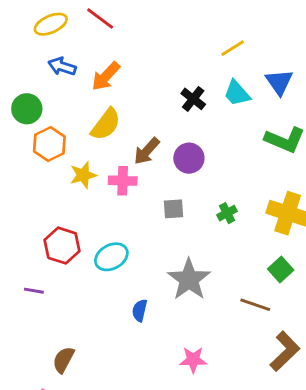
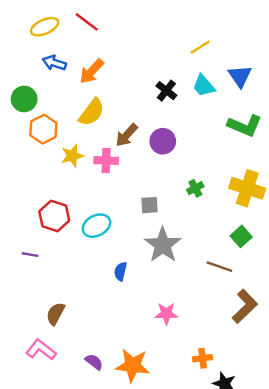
gray square: (173, 209) -> (149, 205), moved

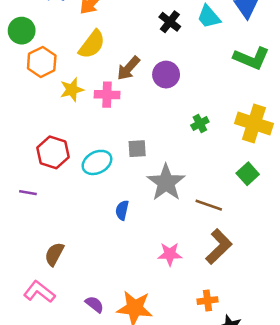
gray square: (149, 205) -> (137, 149), moved
brown line: (219, 267) -> (209, 205), moved
brown L-shape: (245, 306) -> (219, 247), moved

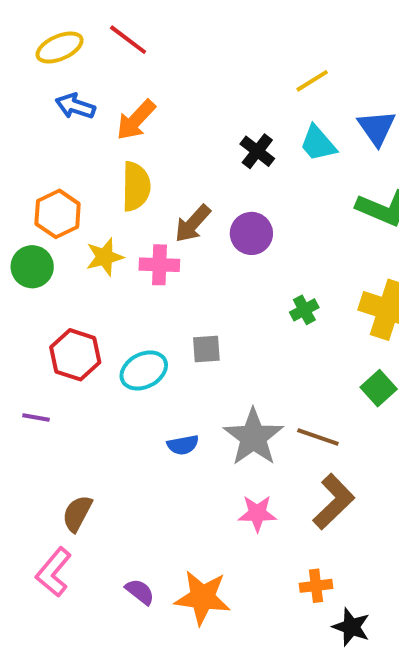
green circle: (22, 31) -> (32, 267), moved
yellow semicircle: (92, 44) -> (136, 186), turned -36
gray star: (166, 183) -> (253, 437), moved
blue semicircle: (122, 210) -> (183, 445), turned -114
pink L-shape: (39, 292) -> (54, 572), turned -88

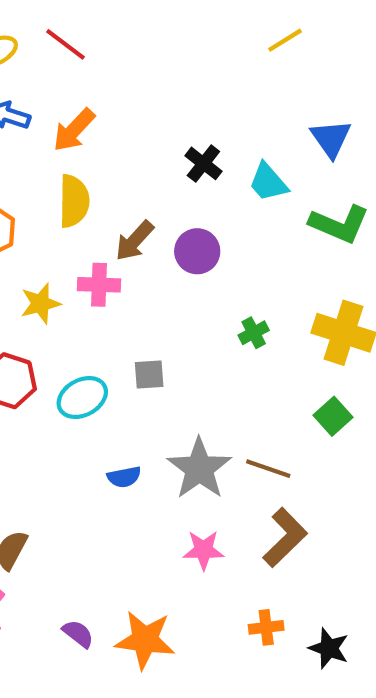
yellow line: (312, 81) -> (285, 40), moved
cyan trapezoid: (318, 143) -> (268, 182), moved
yellow star: (105, 257) -> (40, 303), moved
black star: (351, 627) -> (329, 648), moved

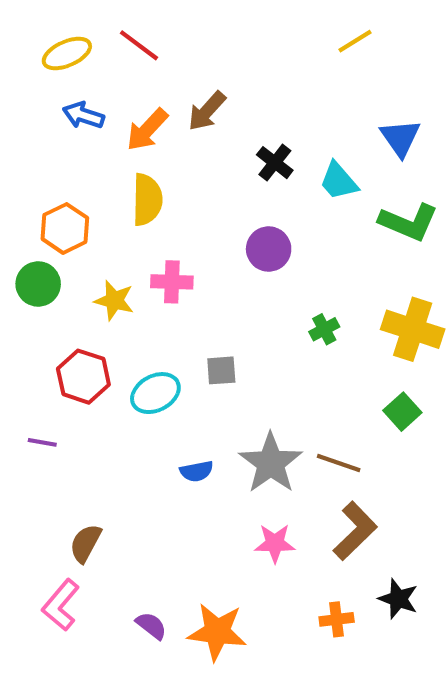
brown arrow: (135, 241) -> (207, 111), moved
yellow star: (40, 303) -> (114, 300), turned 30
black star: (329, 648) -> (398, 599), moved

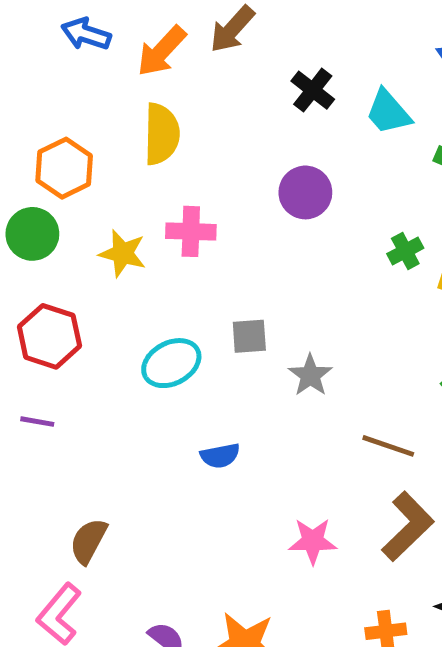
green cross: (324, 329) -> (405, 251), moved
red hexagon: (83, 377) -> (49, 336), moved
gray star: (271, 463) -> (310, 375), moved, size x0.6

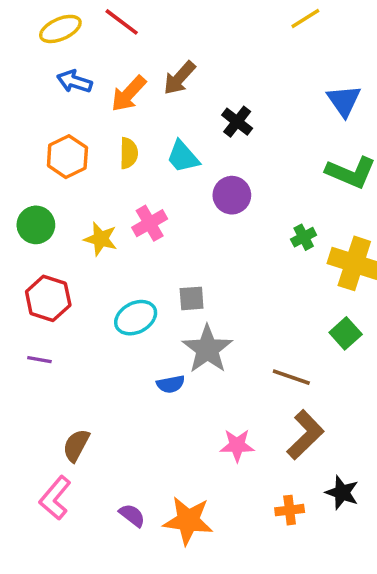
cyan trapezoid: (388, 112) -> (183, 157), moved
yellow semicircle: (162, 134) -> (129, 153), size x0.7
orange hexagon: (64, 168) -> (67, 157), moved
pink cross: (191, 231) -> (150, 223), turned -32
gray star: (310, 375) -> (207, 349), moved, size x1.6

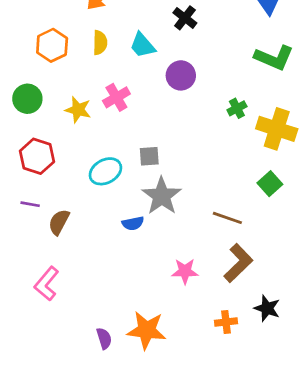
brown semicircle: (76, 445) -> (59, 222), moved
pink L-shape: (55, 498) -> (47, 284), moved
purple semicircle: (132, 515) -> (104, 338), moved, turned 35

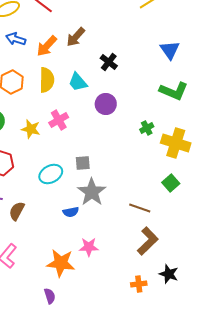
yellow semicircle: (100, 43) -> (47, 80), size x1.4
pink star: (185, 271) -> (89, 247), moved
orange star: (147, 330) -> (61, 263), moved

